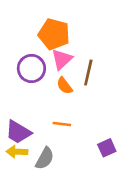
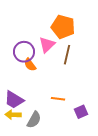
orange pentagon: (54, 34) -> (63, 27), moved
orange semicircle: (64, 86) -> (30, 65), moved
orange line: (62, 124) -> (58, 99), moved

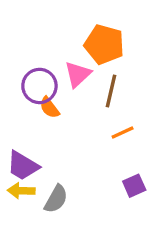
orange line: (58, 99) -> (123, 132), moved, turned -32

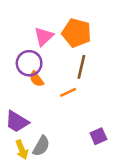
pink triangle: (78, 74) -> (44, 36), moved
orange line: (123, 132) -> (68, 92), moved
yellow arrow: (21, 191) -> (22, 150), moved, turned -114

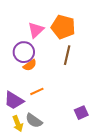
orange semicircle: (36, 79) -> (30, 65), turned -88
orange line: (68, 92) -> (37, 91), moved
gray semicircle: (41, 146) -> (34, 121), turned 96

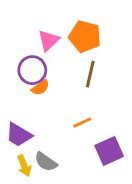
orange line: (37, 91) -> (82, 123), moved
purple square: (81, 113) -> (109, 151), size x1.5

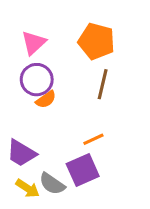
pink triangle: (48, 40) -> (34, 43), moved
purple square: (109, 151) -> (83, 170), moved
yellow arrow: (24, 166) -> (28, 188), turned -35

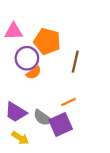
orange pentagon: (96, 41) -> (47, 41), moved
pink triangle: (34, 43) -> (13, 31), moved, turned 42
gray semicircle: (52, 184) -> (43, 118), moved

